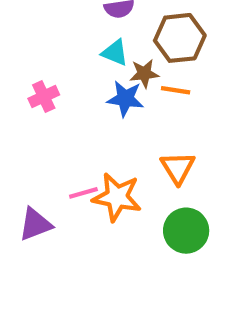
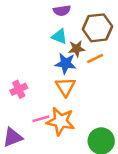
orange line: (176, 90) -> (95, 59), turned -35
pink cross: (44, 97) -> (19, 89), moved
orange triangle: (178, 168) -> (66, 87), moved

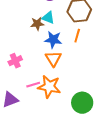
brown star: (77, 49) -> (37, 24), moved
orange line: (95, 59) -> (77, 36), turned -48

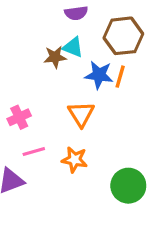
blue star: (53, 40) -> (99, 75), moved
pink line: (33, 85) -> (34, 151), moved
orange star: (49, 87) -> (75, 160), size x0.7

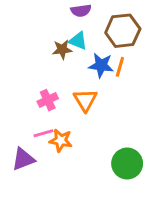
pink cross: (19, 117) -> (48, 100), moved
orange star: (75, 160) -> (61, 140), moved

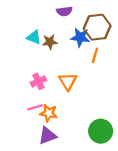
cyan triangle: (78, 41) -> (34, 37), moved
blue star: (101, 65) -> (80, 37), moved
purple triangle: (23, 159) -> (47, 136), moved

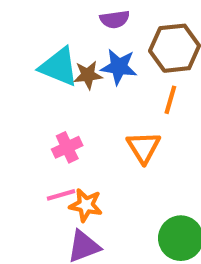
cyan triangle: (34, 37) -> (59, 67), size x1.5
blue star: (80, 37) -> (119, 67), moved
orange triangle: (68, 81) -> (144, 147), moved

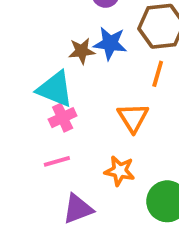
cyan triangle: (59, 67) -> (55, 89), moved
orange star: (86, 205) -> (120, 171), moved

